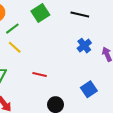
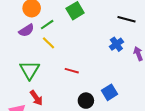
black line: (80, 15) -> (127, 19), moved
blue square: (89, 89) -> (109, 92), moved

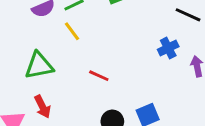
green triangle: (30, 70) -> (39, 66), turned 40

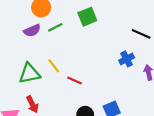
yellow line: (72, 31) -> (54, 66), moved

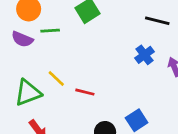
green line: (55, 27) -> (50, 31), turned 32
purple semicircle: (32, 30) -> (22, 39), turned 56

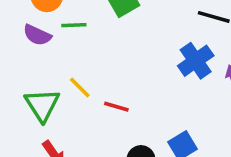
blue cross: (144, 55) -> (196, 61), size x1.4
green triangle: (28, 93) -> (42, 105), turned -44

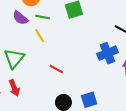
yellow line: (80, 88) -> (40, 36), moved

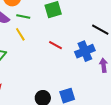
red line: (56, 69) -> (55, 45), moved

